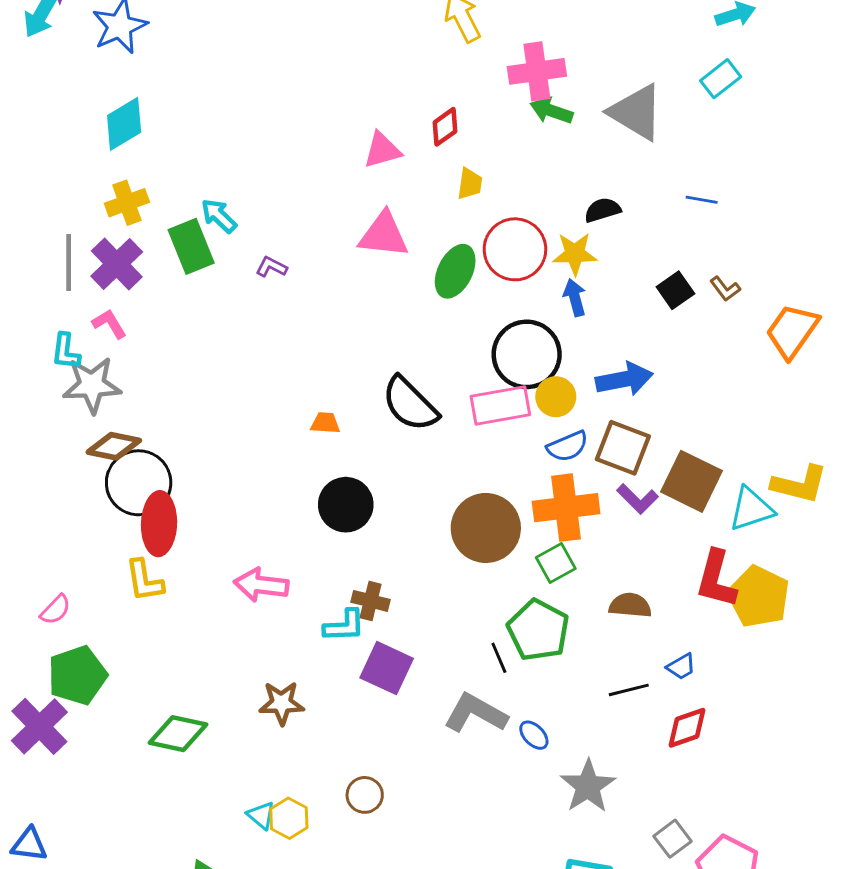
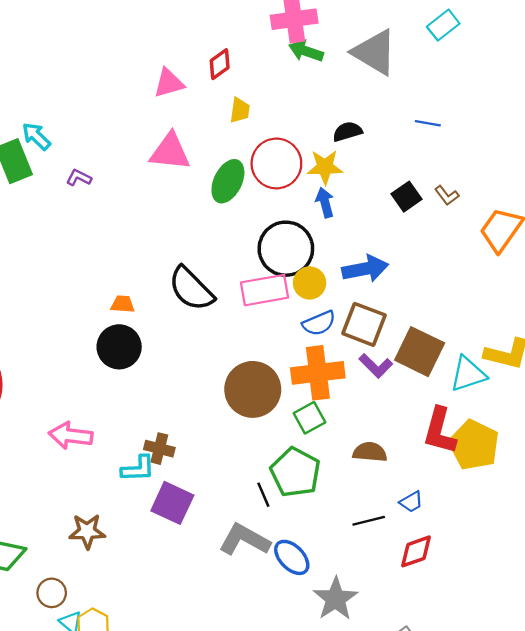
black circle: (346, 505) -> (119, 347), moved
blue ellipse: (534, 735) -> (292, 557), size x1.5
brown circle: (365, 795) -> (52, 593), moved

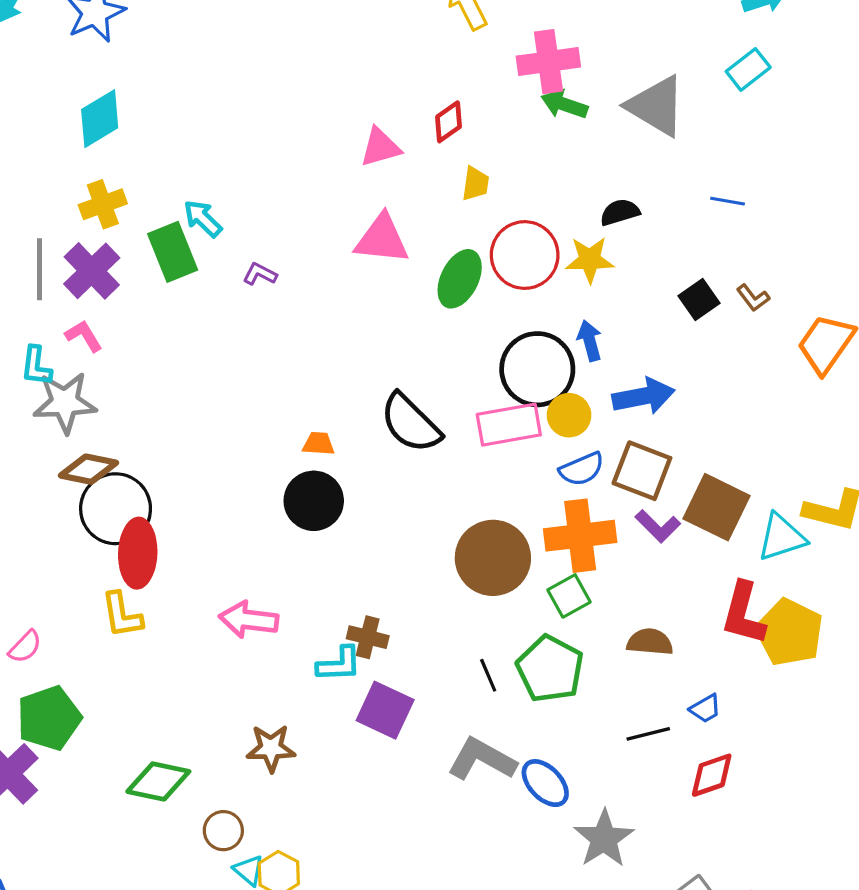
blue arrow: (325, 203) -> (590, 341), moved
black line: (263, 495) -> (488, 675), moved

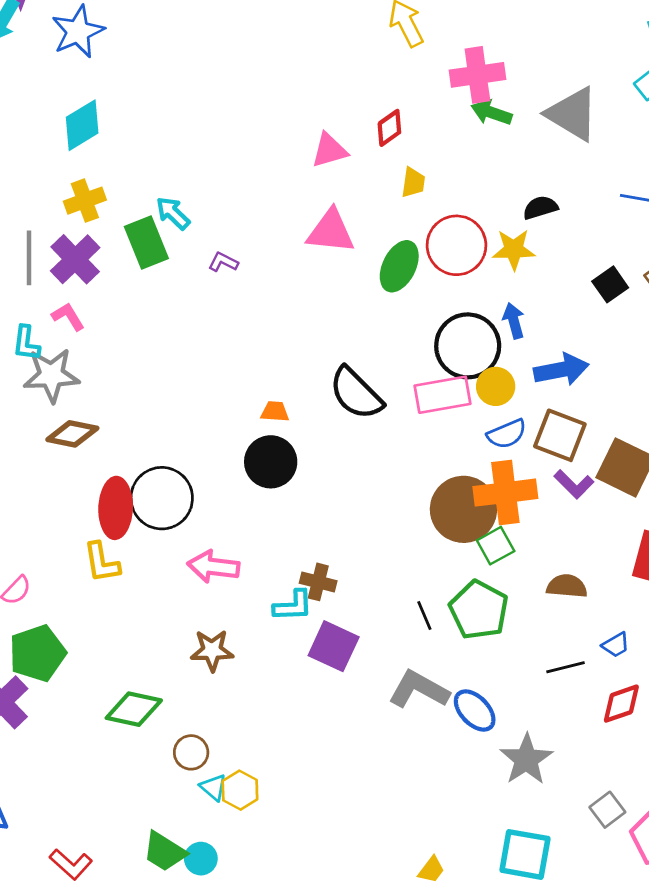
black circle: (116, 509) -> (162, 498), moved
brown circle: (493, 558) -> (463, 509), moved
brown star: (271, 748) -> (212, 650), moved

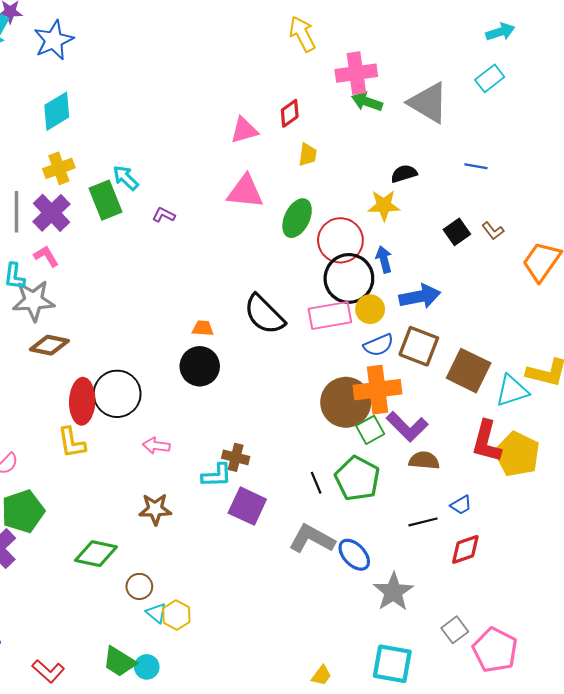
red circle: (456, 245) -> (340, 240), moved
purple L-shape: (574, 484) -> (407, 427), moved, size x1.4
pink arrow: (213, 567) -> (156, 446), size x0.7

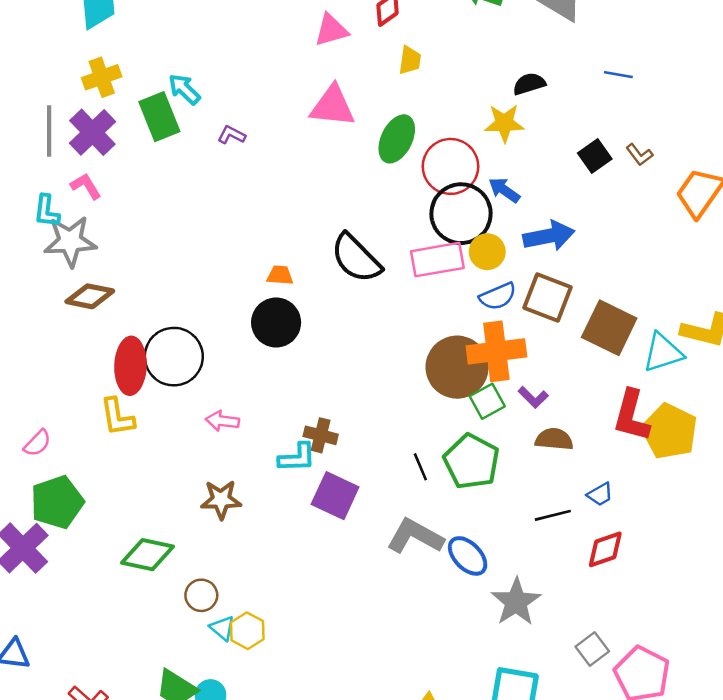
blue arrow: (384, 259) -> (504, 190), turned -40
purple L-shape: (407, 427) -> (533, 397), size x0.6

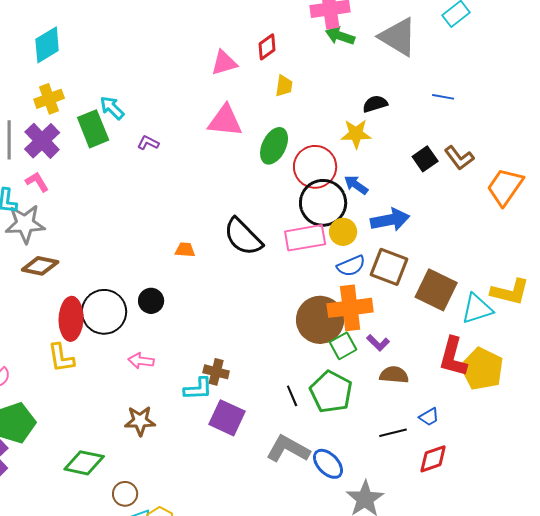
brown L-shape: (639, 155) -> (459, 158), size x1.4
black circle: (276, 323) -> (151, 301), moved, size x0.7

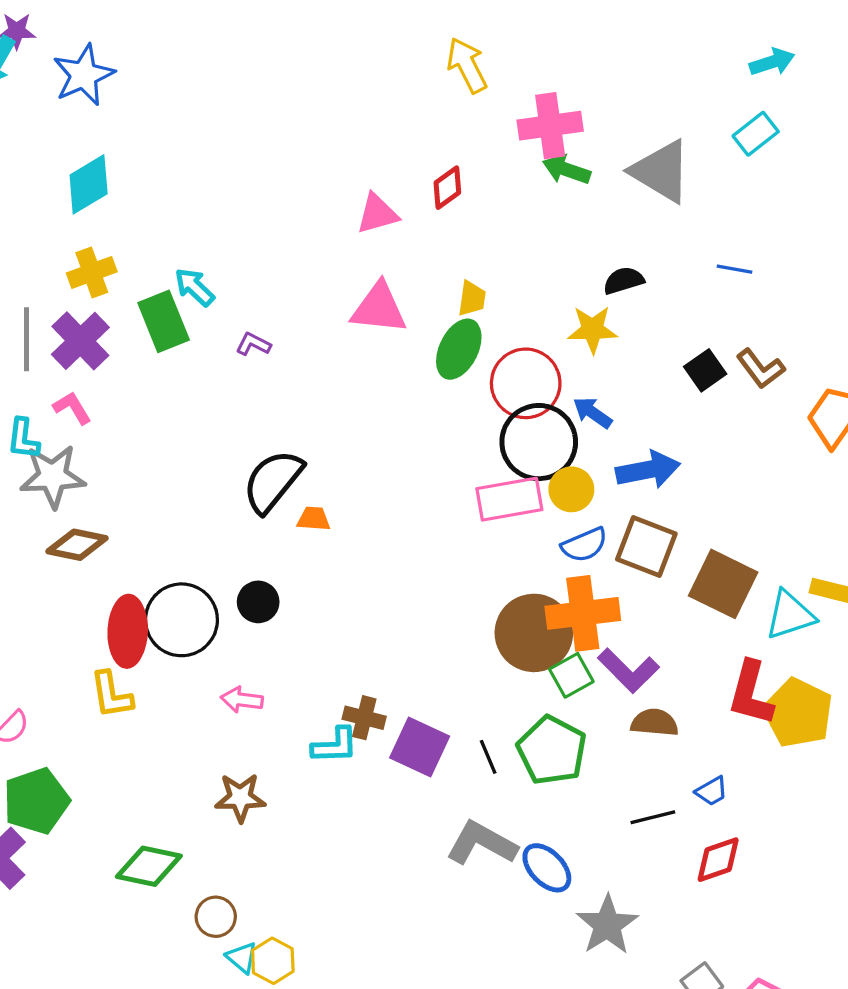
yellow trapezoid: (284, 86) -> (472, 299), moved
black semicircle: (243, 237) -> (273, 481), moved, turned 84
purple L-shape: (378, 343) -> (628, 670), size x1.6
purple square: (227, 418) -> (420, 747), moved

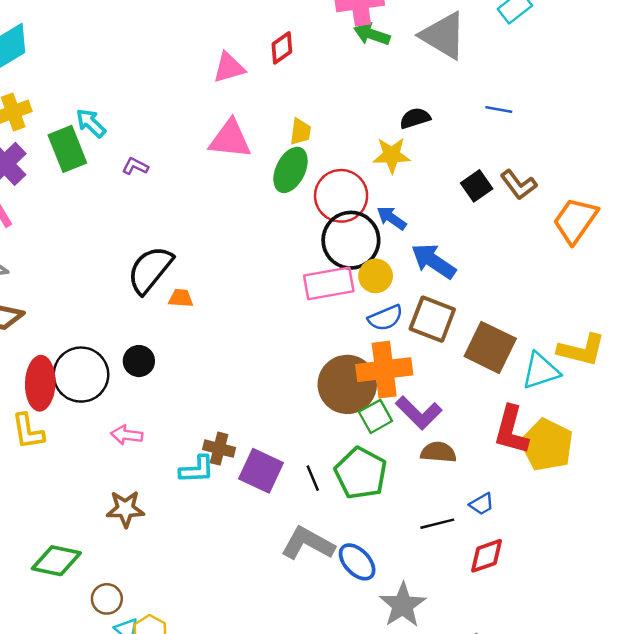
blue arrow: (648, 470) -> (434, 261), turned -135

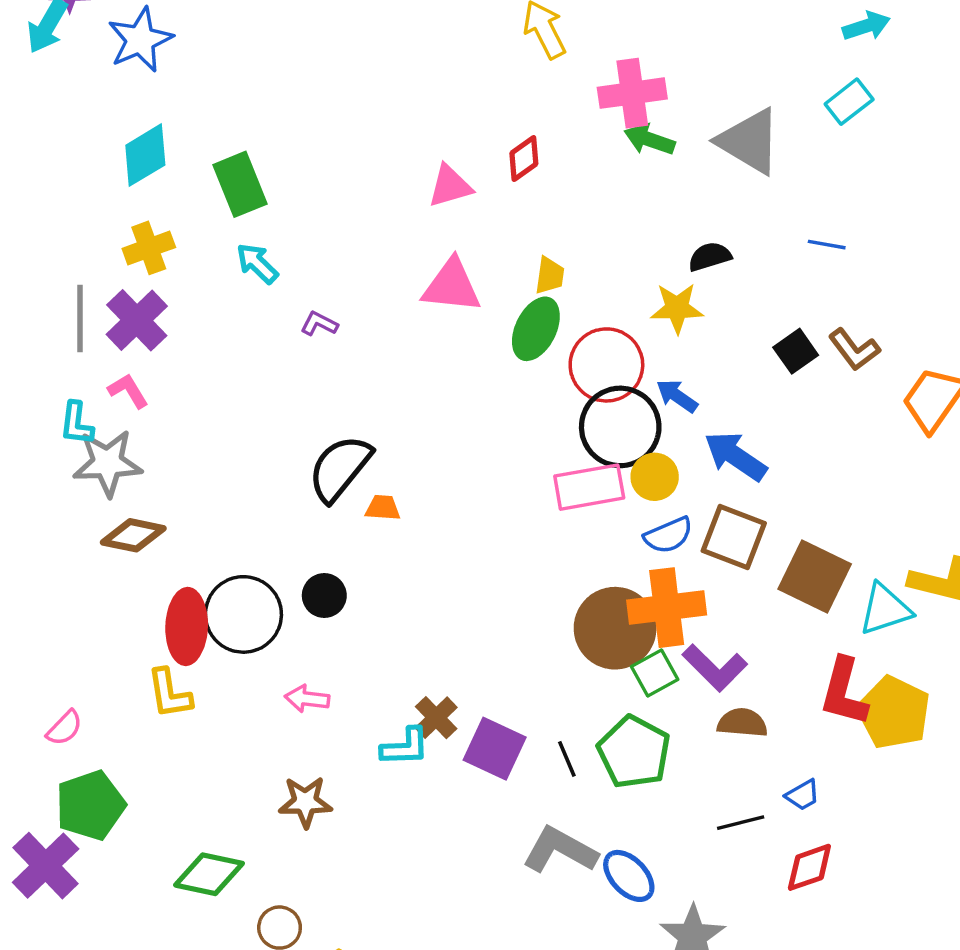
green rectangle: (67, 149) -> (240, 184), moved
brown cross: (219, 449) -> (436, 718), turned 32

